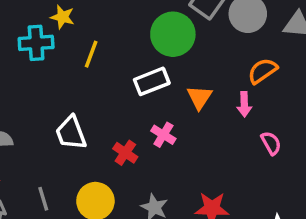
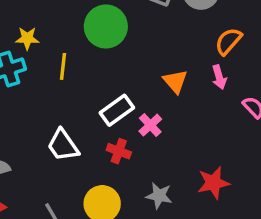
green circle: (173, 34) -> (106, 26), moved
white rectangle: (152, 81) -> (117, 110), moved
pink cross: (163, 135) -> (150, 125), turned 30

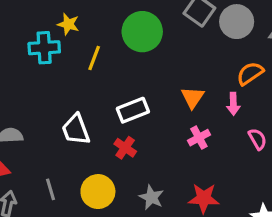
pink cross: (150, 125) -> (199, 138), moved

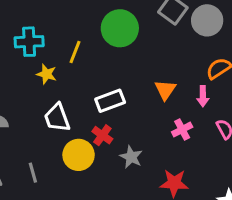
yellow star: (68, 24) -> (47, 74), moved
pink cross: (199, 138) -> (182, 129), moved
yellow circle: (98, 192) -> (79, 155), moved
gray star: (151, 197) -> (131, 157), moved

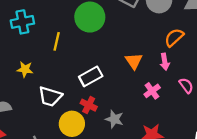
cyan cross: (29, 42) -> (22, 22), moved
yellow star: (47, 74) -> (25, 69), moved
white trapezoid: (57, 118) -> (50, 96), turned -45

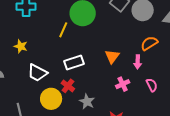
yellow line: (57, 41) -> (63, 30), moved

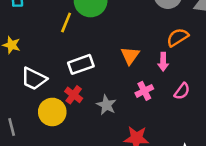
pink semicircle: (152, 85) -> (182, 91), turned 64
gray star: (87, 102) -> (106, 105), moved

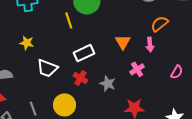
yellow line: (66, 22) -> (69, 20), turned -35
pink semicircle: (182, 91) -> (177, 72), moved
yellow circle: (52, 112) -> (65, 105), moved

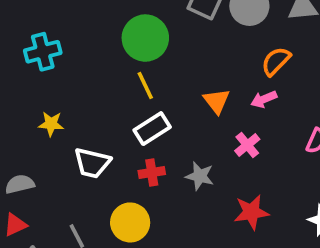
yellow line: (69, 20) -> (145, 86), moved
pink arrow: (150, 45) -> (264, 99), turned 80
red cross: (81, 78) -> (152, 172), turned -32

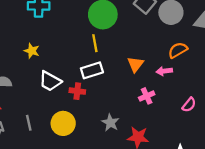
red cross: (152, 172) -> (77, 91), moved
gray star: (200, 176) -> (110, 123), moved

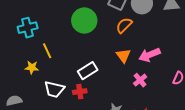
yellow line: (95, 43) -> (47, 51), moved
orange semicircle: (178, 50) -> (124, 25), moved
pink arrow: (164, 71) -> (149, 55), size x1.5

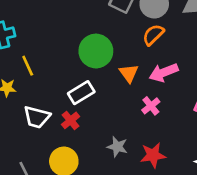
green circle: (84, 21) -> (96, 51), moved
orange semicircle: (124, 25) -> (153, 35), moved
red cross: (80, 92) -> (71, 120), turned -32

